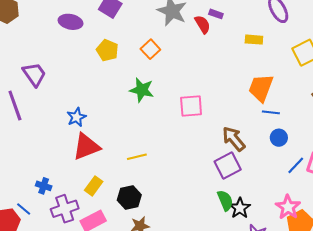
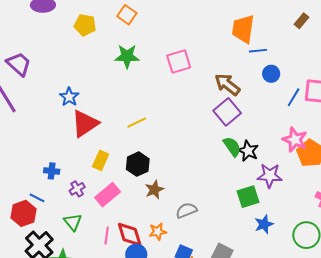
purple cross: (65, 209) -> (77, 189), size x0.6

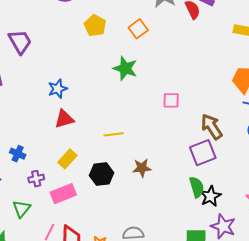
pink square: (179, 61) -> (171, 100), moved, size x0.7
red triangle: (85, 124) -> (64, 119), size x0.7
brown star: (154, 190) -> (142, 168), moved

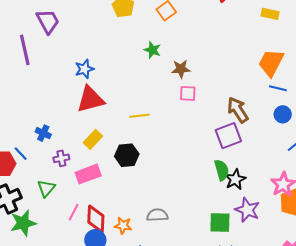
green star: (125, 68) -> (152, 50), size x0.7
pink square: (171, 100) -> (188, 93), moved
red triangle: (64, 119) -> (90, 99), size x1.4
brown star: (142, 168) -> (181, 69), moved

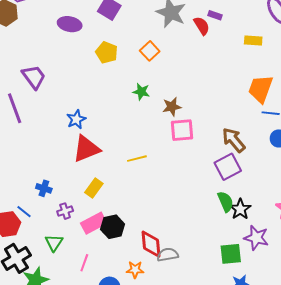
pink square: (188, 93) -> (182, 130), size x1.4
black hexagon: (127, 155) -> (113, 227), moved
red diamond: (96, 219) -> (151, 244), moved

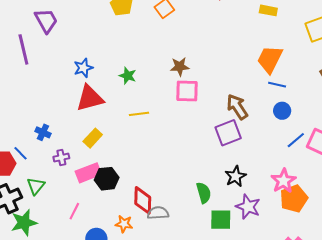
green star: (141, 92) -> (128, 76), moved
green semicircle: (226, 202) -> (204, 193), moved
green triangle: (54, 243) -> (36, 186), moved

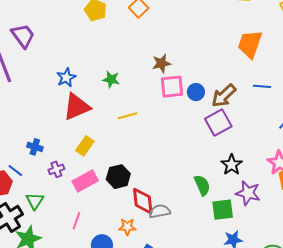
blue line: (277, 85) -> (262, 86), moved
brown arrow: (237, 107) -> (224, 96), turned -92
blue circle: (282, 111) -> (196, 92), moved
black hexagon: (107, 179) -> (118, 177), moved

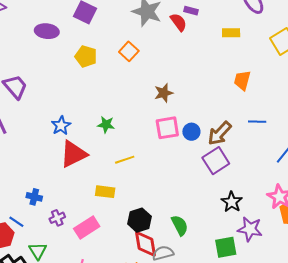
orange trapezoid: (250, 44) -> (242, 80), size x0.7
brown star: (161, 63) -> (164, 93), moved
yellow rectangle: (85, 146) -> (105, 192), moved, turned 66
black hexagon: (118, 177) -> (139, 220), moved
green semicircle: (202, 185) -> (180, 225), moved

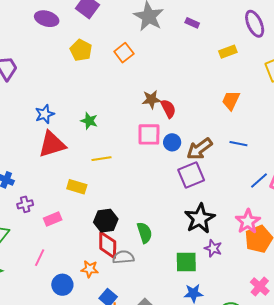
red semicircle: (178, 22) -> (168, 109), moved
yellow rectangle: (231, 33) -> (228, 52), turned -30
black star: (232, 202) -> (200, 218), size x1.4
pink rectangle: (87, 228) -> (53, 219), size x0.7
purple star: (250, 229) -> (213, 248), size x0.7

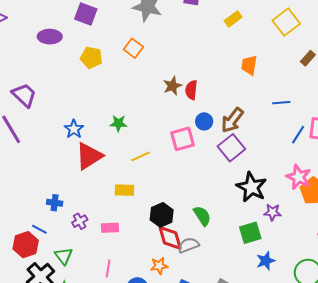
red semicircle: (168, 109) -> (191, 90), turned -132
pink square: (149, 134) -> (183, 139), moved
blue line: (238, 144) -> (281, 103), moved
pink rectangle: (53, 219) -> (110, 228), turned 36

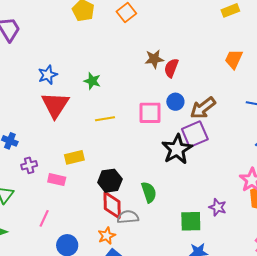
red triangle: (89, 156) -> (55, 105), turned -40
black star: (251, 187) -> (177, 149), moved
yellow rectangle: (125, 190) -> (74, 157), moved, turned -30
orange star: (159, 266) -> (107, 236), moved, turned -30

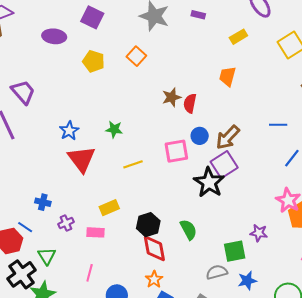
orange trapezoid: (234, 59) -> (228, 76), moved
gray semicircle: (128, 217) -> (217, 272), moved

